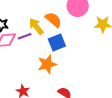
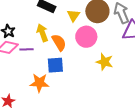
yellow arrow: (36, 26) -> (42, 33), moved

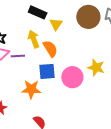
yellow triangle: (73, 15) -> (56, 24), moved
pink circle: (86, 37) -> (72, 77), moved

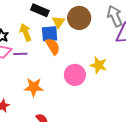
brown circle: (88, 17) -> (79, 18), moved
yellow arrow: (34, 39) -> (26, 32), moved
blue square: (47, 71) -> (50, 34), moved

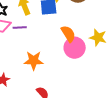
orange semicircle: (53, 46) -> (68, 34), moved

